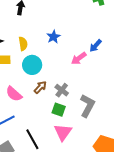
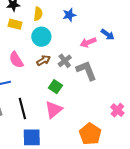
blue arrow: (96, 46) -> (108, 34), turned -112
gray cross: (62, 90) -> (65, 61), moved
gray L-shape: (87, 106) -> (86, 70), moved, turned -65

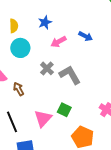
pink arrow: (88, 42) -> (59, 42), moved
brown arrow: (44, 60) -> (19, 89), moved, turned -80
green square: (55, 87) -> (64, 110), moved

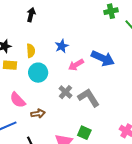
blue arrow: (86, 36) -> (103, 58), size x1.6
brown arrow: (19, 89) -> (38, 114), turned 112

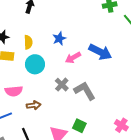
pink semicircle: (18, 100) -> (14, 91), turned -54

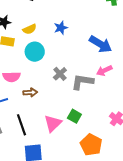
yellow semicircle: (28, 42) -> (30, 29), turned 64
pink arrow: (73, 58) -> (104, 71), moved
gray L-shape: (85, 91) -> (82, 82), turned -55

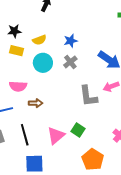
gray cross: (60, 74) -> (70, 62), moved
gray L-shape: (82, 82) -> (88, 96), turned -110

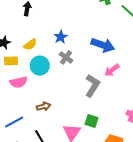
pink semicircle: (18, 86) -> (19, 82), moved
gray L-shape: (88, 96) -> (92, 86), turned -125

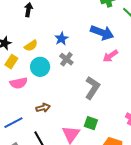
blue arrow: (103, 45) -> (102, 33), moved
yellow rectangle: (11, 61) -> (11, 62), turned -56
pink arrow: (112, 70) -> (110, 56), moved

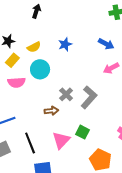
blue arrow: (102, 33) -> (106, 44), size x0.7
gray cross: (66, 59) -> (66, 94), moved
brown arrow: (43, 108) -> (51, 111), moved

